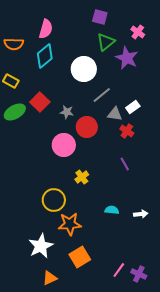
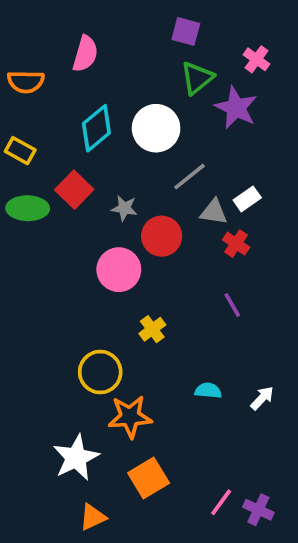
cyan diamond: (45, 56) -> (96, 128), moved
green ellipse: (15, 112) -> (28, 208), turned 30
white arrow: (141, 214) -> (262, 398), turned -40

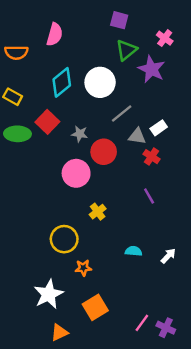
orange star: (130, 417) -> (83, 268), size x0.6

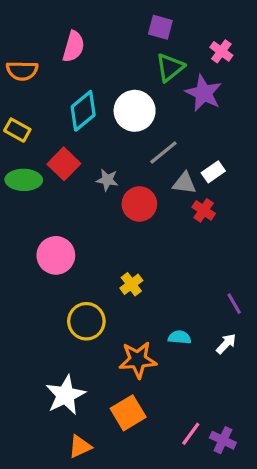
pink circle: (76, 173) -> (56, 255), moved
purple line: (149, 196) -> (234, 304), moved
orange star: (83, 268) -> (138, 360), moved, size x1.6

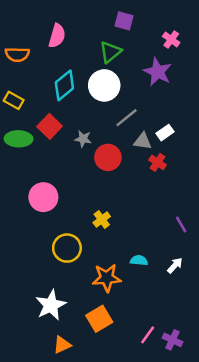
green triangle: (170, 67) -> (110, 52), moved
purple line: (234, 304) -> (181, 224), moved

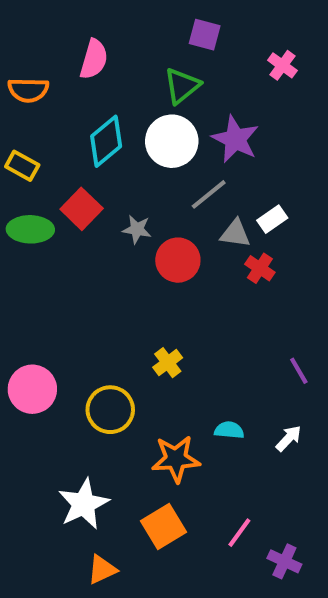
purple star: (158, 72) -> (235, 139), moved
pink circle: (43, 197) -> (32, 389), moved
pink line: (148, 335) -> (239, 533), moved

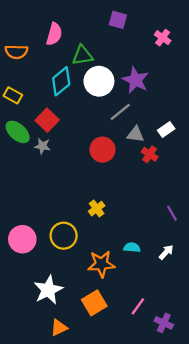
green triangle: (182, 86) -> (82, 55), moved, turned 30
white rectangle: (272, 219) -> (166, 130), moved
green ellipse: (30, 229) -> (18, 132), turned 40
gray star: (137, 229) -> (42, 146), moved
pink circle: (32, 389) -> (22, 239), moved

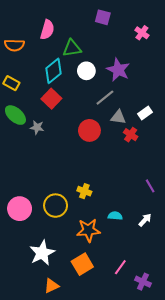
white circle: (99, 81) -> (86, 71), size x0.7
red square: (47, 120) -> (51, 99), moved
yellow cross: (97, 209) -> (84, 191), moved, turned -32

